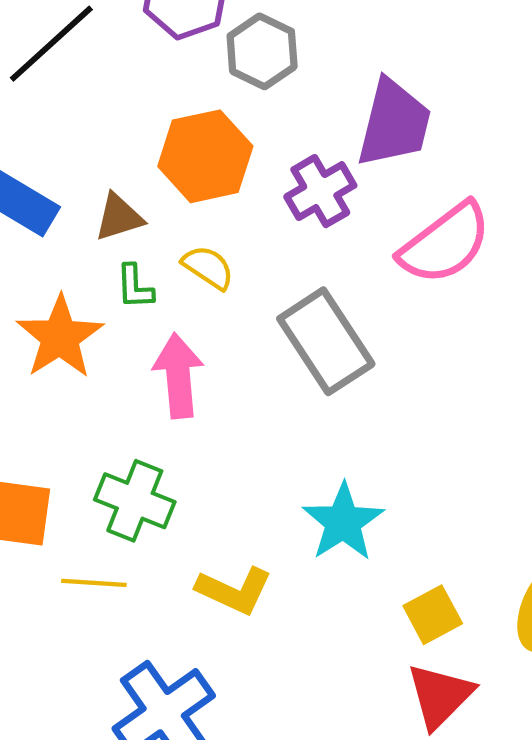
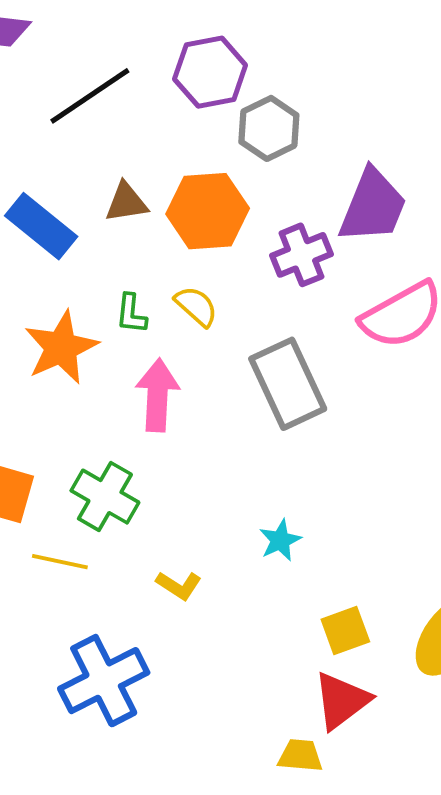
brown triangle: (119, 217) -> (126, 202), moved
cyan star: (343, 522) -> (280, 540), size x0.6
yellow L-shape: (234, 591) -> (179, 585), size x0.7

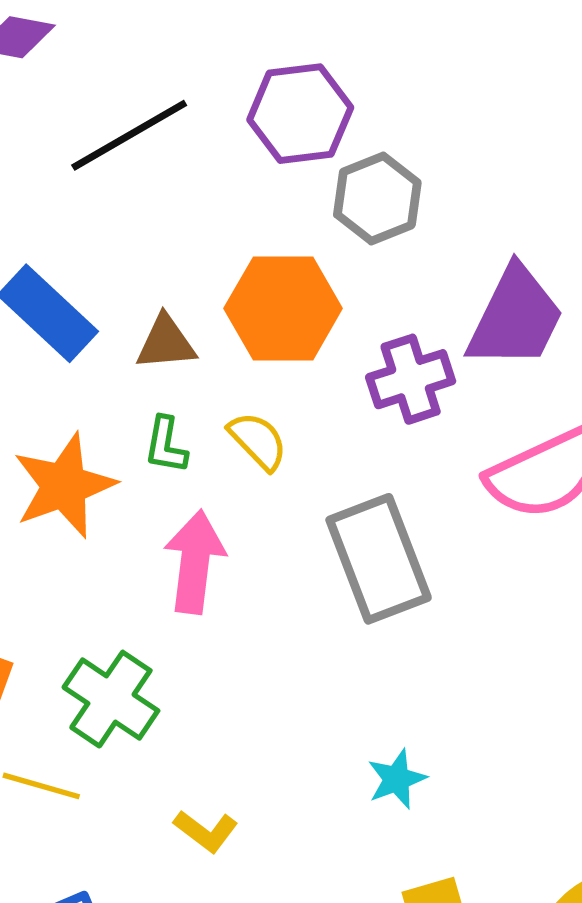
brown triangle: (126, 202) -> (166, 343), moved
cyan star: (280, 540) -> (397, 779), moved

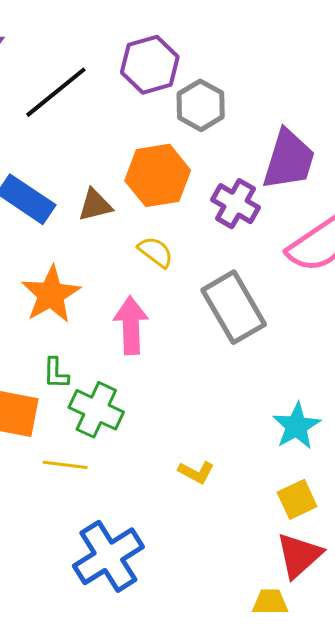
purple cross: (411, 379) -> (235, 204), turned -33
green L-shape: (166, 445) -> (56, 373), moved
cyan star: (397, 779) -> (297, 426), moved, size x1.4
yellow L-shape: (206, 831) -> (196, 472), moved

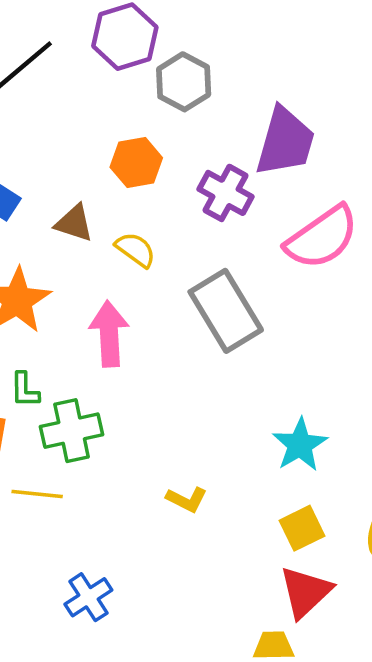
orange hexagon: (158, 175) -> (136, 163), size x0.7
brown triangle: (95, 205) -> (74, 223), moved, turned 33
green cross: (96, 410) -> (72, 431), turned -36
blue cross: (108, 556) -> (88, 597), size x0.6

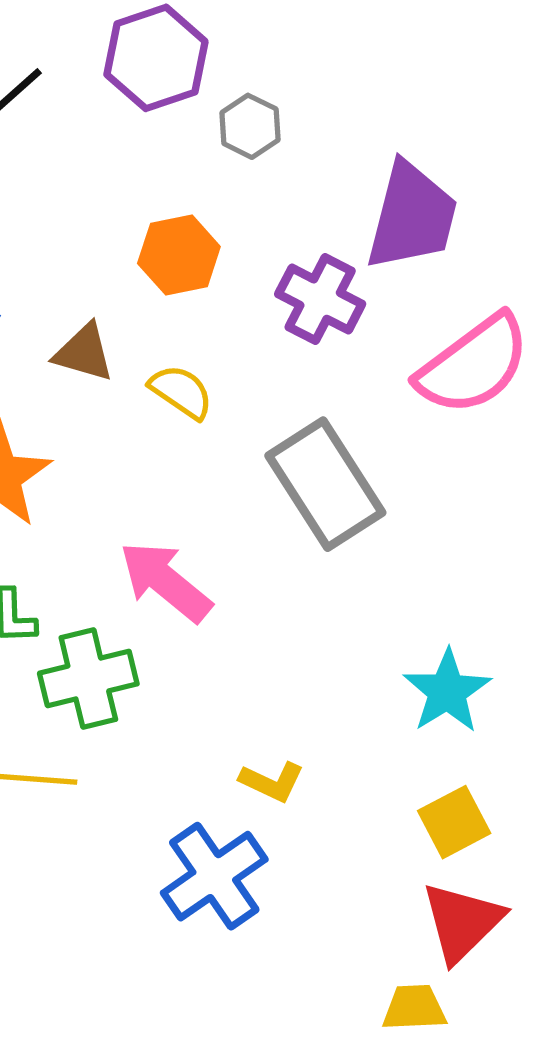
gray hexagon: (184, 82) -> (250, 126), size x0.7
pink arrow: (109, 334) -> (165, 581), moved, turned -46
blue cross: (88, 597) -> (214, 876), moved, size x1.4

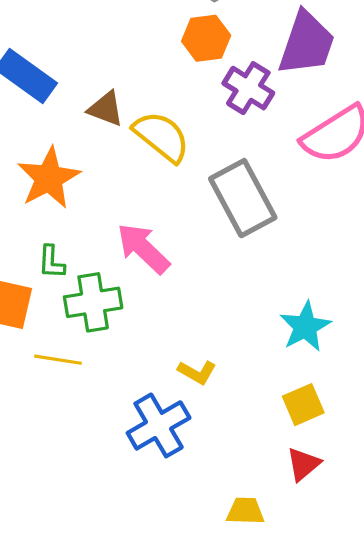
orange hexagon: (179, 255) -> (206, 38), moved
yellow semicircle: (181, 392) -> (162, 137), size x1.5
red triangle: (462, 922) -> (303, 464), size x0.7
yellow trapezoid: (414, 1008) -> (245, 511), moved

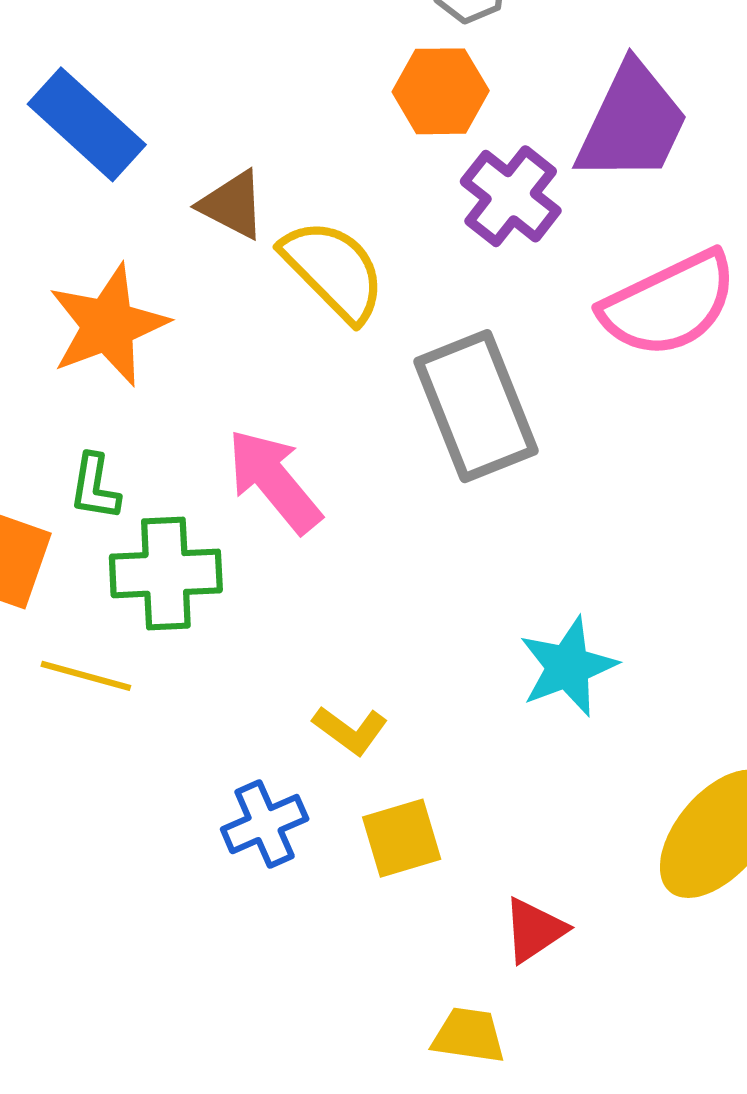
yellow square: (303, 405) -> (402, 838), moved
blue cross: (159, 425) -> (265, 824), size x0.7
yellow trapezoid: (245, 511) -> (468, 1035), moved

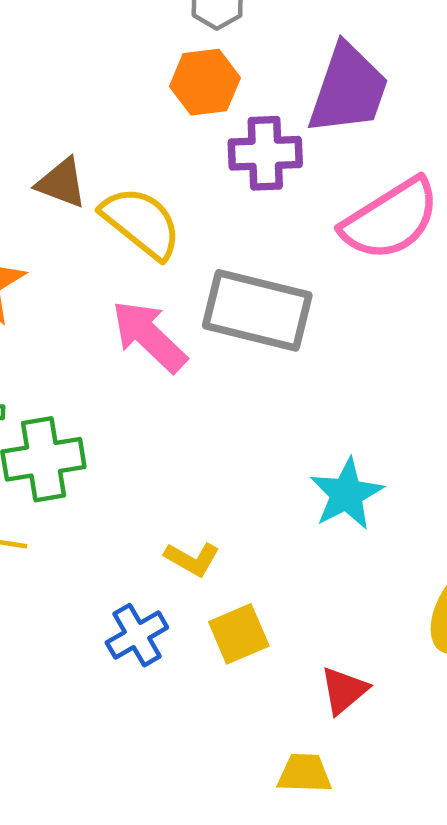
purple cross: (511, 196) -> (265, 153), turned -34
gray rectangle: (476, 406) -> (257, 310), turned -48
pink arrow: (274, 481) -> (149, 336), moved

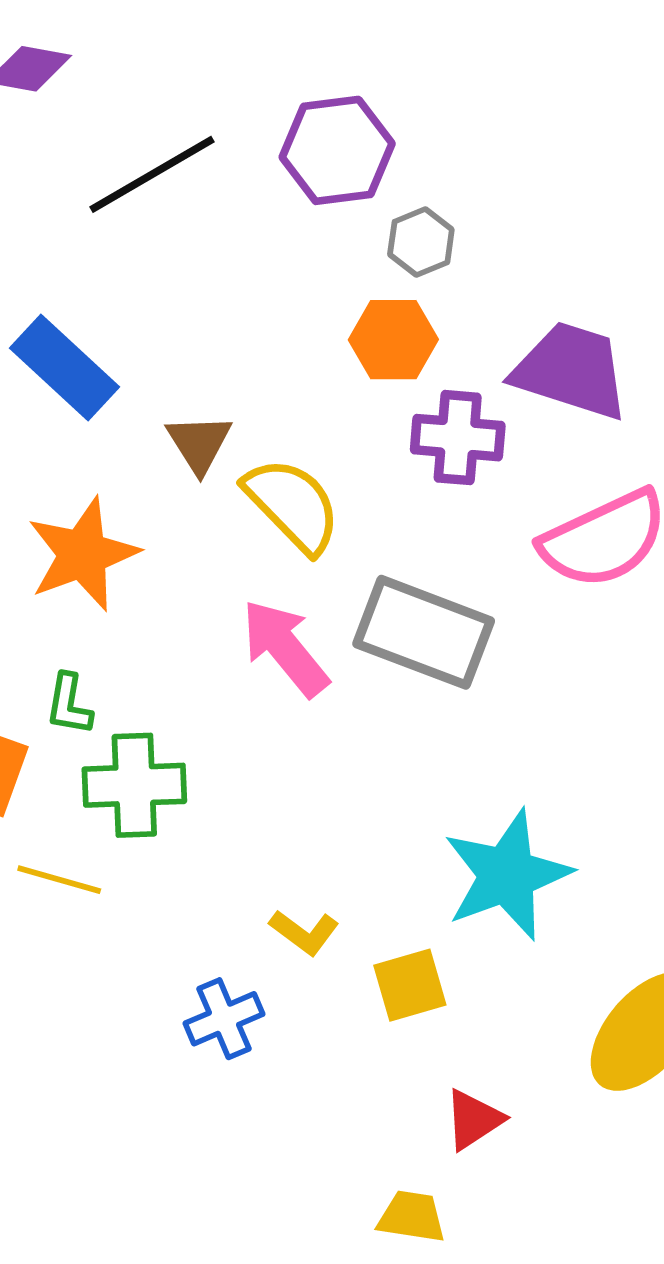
purple trapezoid: (348, 89) -> (571, 371), turned -98
brown triangle: (61, 183) -> (199, 443), turned 30
cyan star: (347, 494) -> (507, 875), size x1.4
yellow square: (239, 634) -> (410, 985), moved

